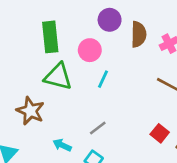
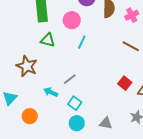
green triangle: (58, 77) -> (48, 40), size x0.7
gray line: (98, 128) -> (70, 79), moved

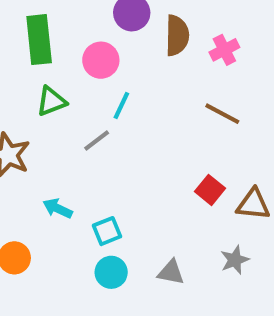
green triangle: (48, 40) -> (51, 101), turned -35
gray line: (70, 79) -> (97, 140), moved
cyan square: (75, 103) -> (107, 231), turned 32

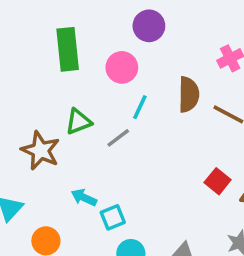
brown semicircle: (177, 35) -> (189, 95), moved
green triangle: (51, 101) -> (78, 122), moved
cyan square: (107, 231) -> (113, 217), moved

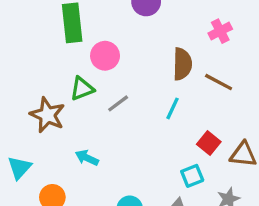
pink circle: (122, 67) -> (105, 56), moved
cyan line: (140, 107) -> (172, 108), moved
cyan square: (113, 217) -> (192, 176), moved

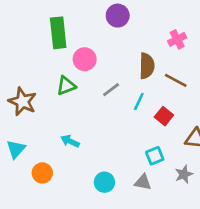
gray line: (118, 103) -> (111, 90), moved
brown star: (47, 115) -> (22, 102), moved
red square: (209, 143) -> (164, 116), moved

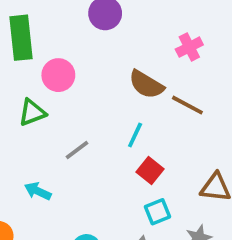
brown semicircle: (147, 66) -> (146, 84), turned 120
gray line: (111, 90) -> (77, 150), moved
red square: (164, 116) -> (150, 171), moved

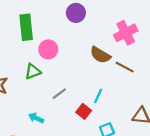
pink cross: (189, 47) -> (126, 33), size x1.5
cyan line: (135, 135) -> (98, 96), moved
red square: (150, 171) -> (84, 111), moved

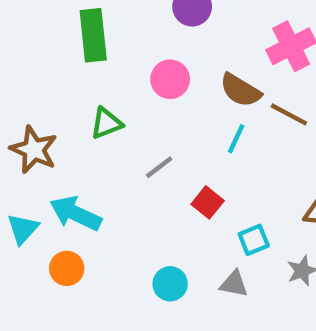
pink circle: (48, 49) -> (170, 79), moved
cyan line: (98, 96) -> (236, 139), moved
cyan arrow: (36, 118) -> (76, 213), moved, size x1.6

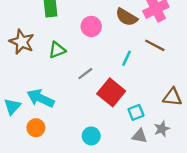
brown semicircle: (241, 90) -> (127, 17), moved
brown star: (34, 150) -> (22, 42), moved
red square: (208, 202) -> (111, 92), size x1.6
gray triangle: (234, 284) -> (139, 136), moved

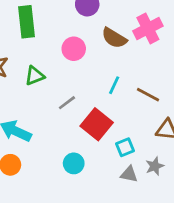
brown line: (155, 45) -> (148, 95), moved
cyan circle: (91, 136) -> (74, 163), moved

